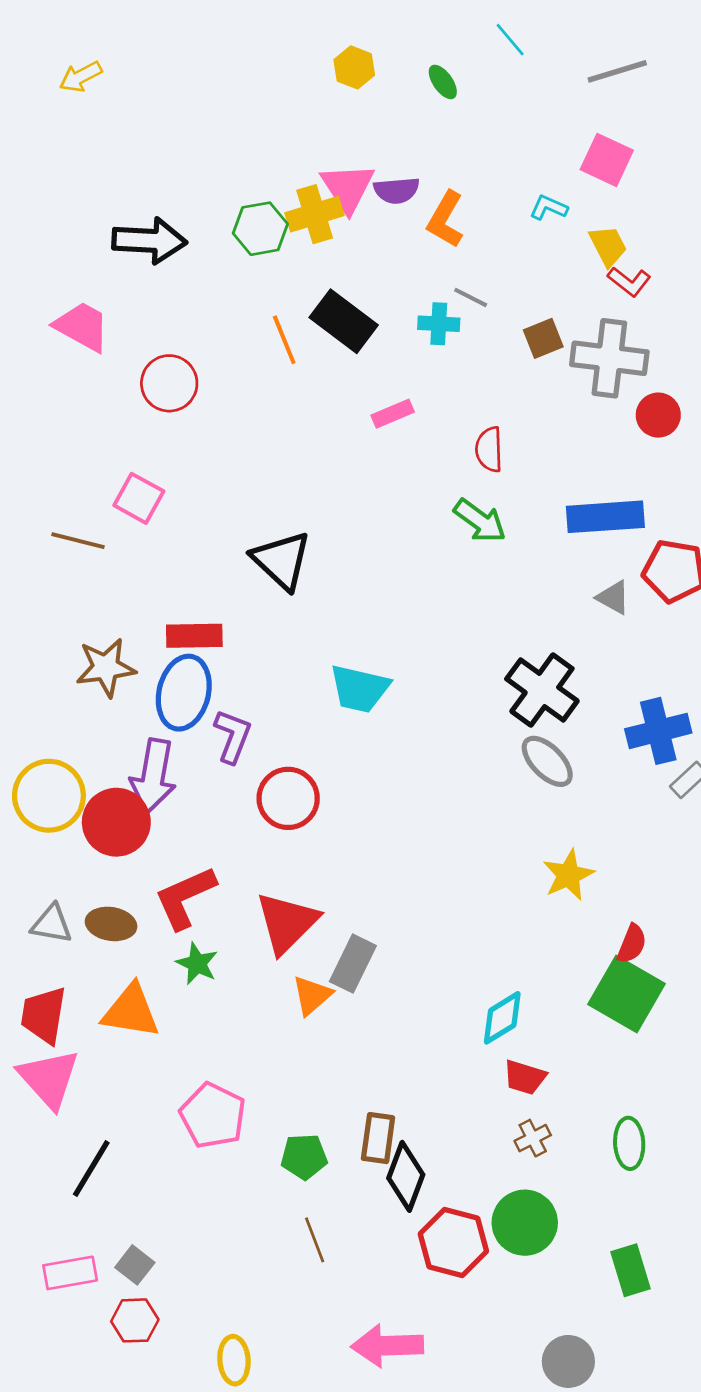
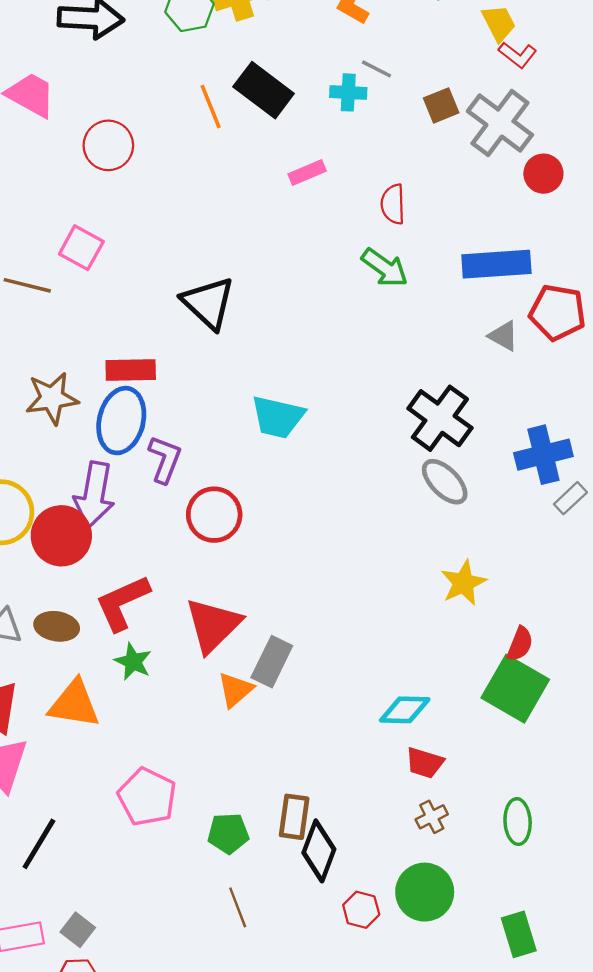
gray cross: (609, 358) -> (500, 123), turned 30
cyan diamond: (502, 1018) -> (405, 710), turned 33
red hexagon: (453, 1242) -> (361, 910), size x0.6

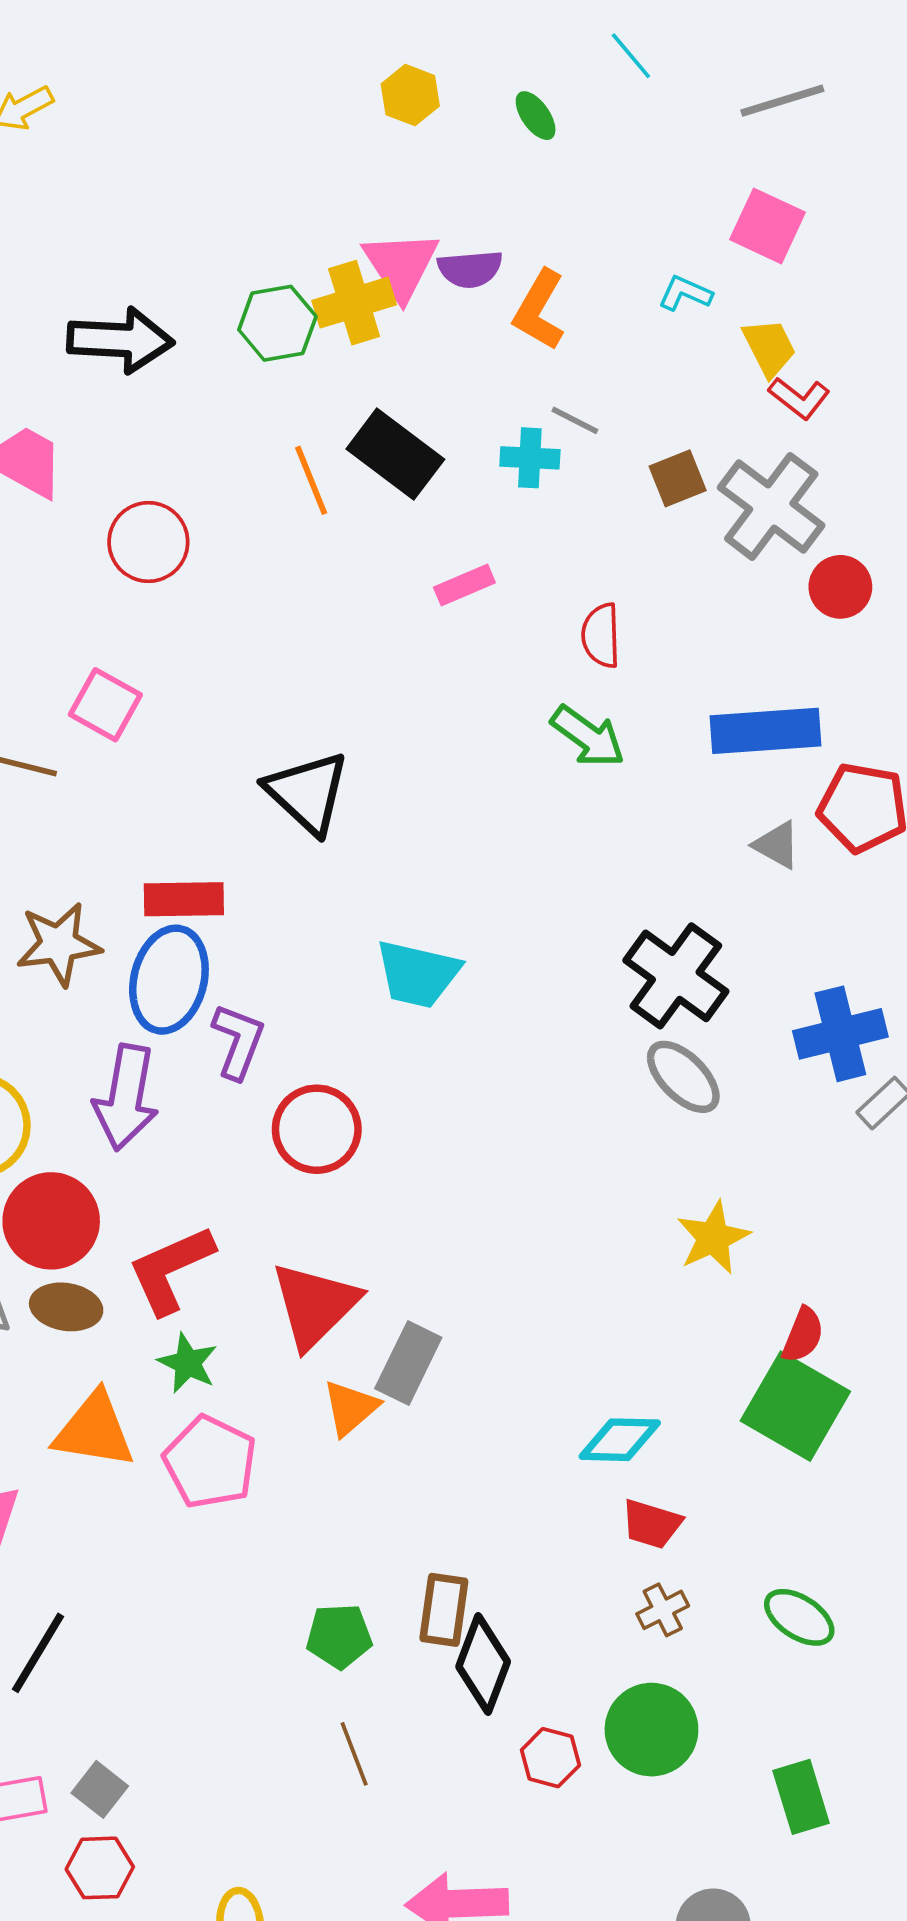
red circle: (61, 536) -> (51, 1221), moved
pink pentagon: (147, 797) -> (210, 1462), moved
green ellipse: (518, 822) -> (799, 1617), turned -54

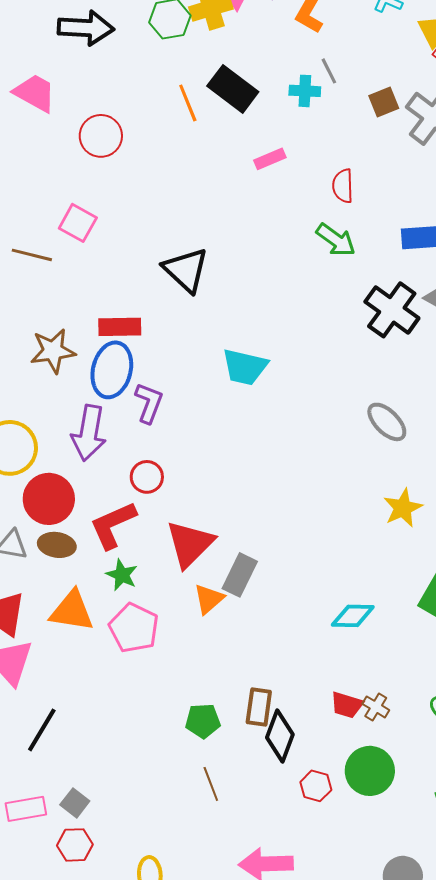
gray line: (575, 420) -> (329, 71), turned 36
black cross: (676, 976) -> (392, 310), moved
red circle: (317, 1129) -> (147, 477), moved, size x0.7
red trapezoid: (651, 1524) -> (347, 705), moved
brown cross: (663, 1610) -> (376, 707), turned -32

